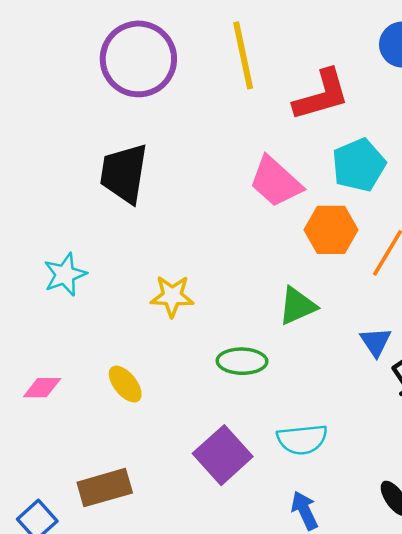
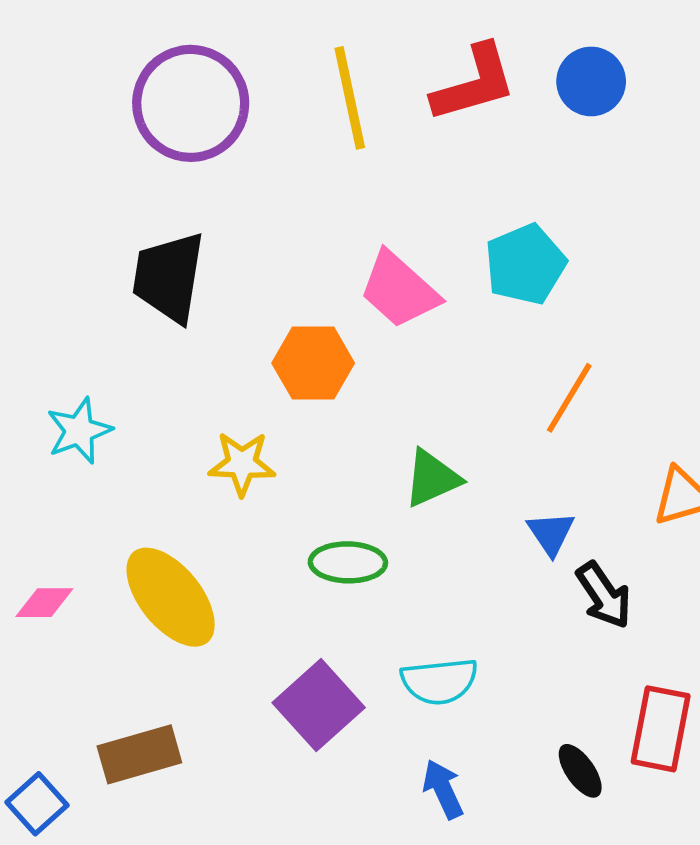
red L-shape: (321, 95) -> (474, 83), moved
orange hexagon: (331, 230) -> (313, 363), moved
yellow ellipse: (125, 384) -> (171, 597), size x1.8

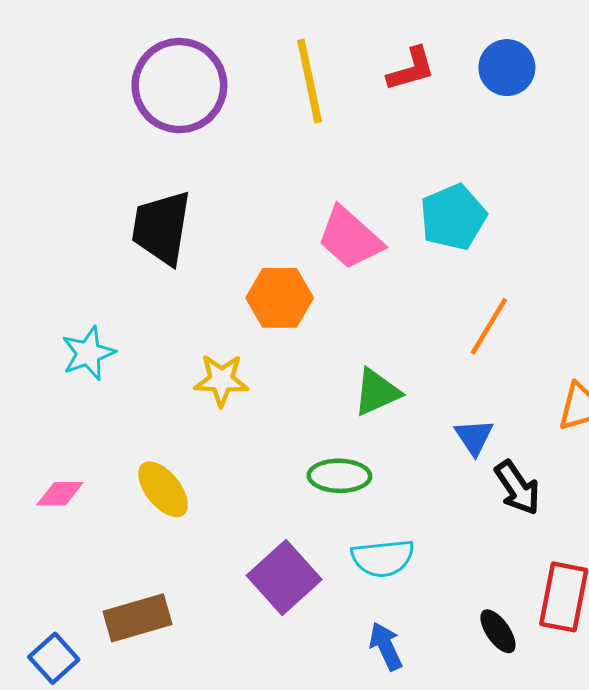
red L-shape: (474, 83) -> (411, 69), size x0.7
green ellipse: (348, 562) -> (339, 476), moved
yellow ellipse: (171, 597) -> (163, 489), size x0.7

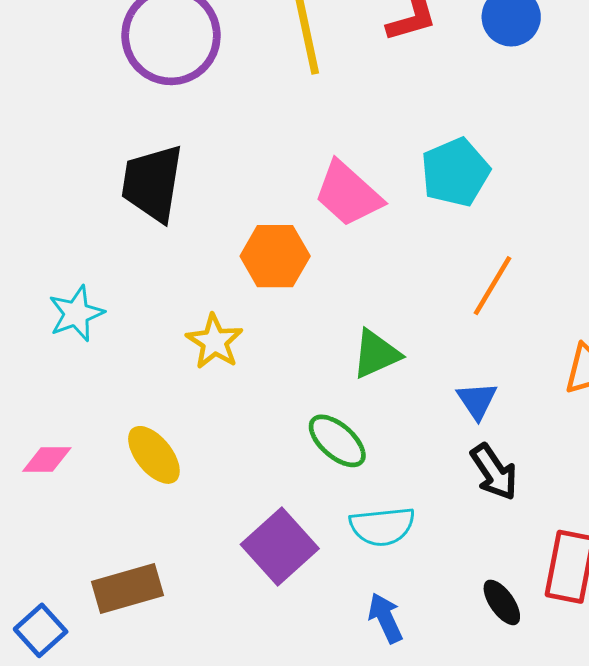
yellow star: (221, 380) -> (215, 342), turned 30
green ellipse: (339, 476) -> (337, 441), turned 40
black arrow: (517, 488) -> (494, 472), moved

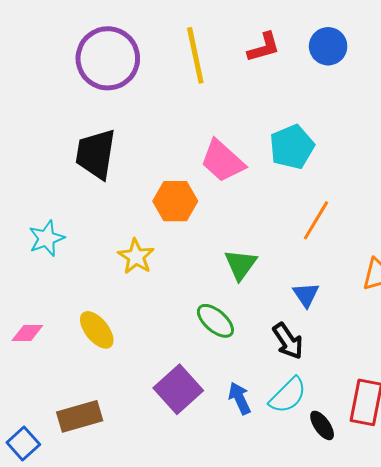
green triangle: (376, 354) -> (241, 265), turned -30
black arrow: (494, 472) -> (288, 341), moved
cyan semicircle: (382, 526) -> (288, 395), moved, turned -39
blue arrow: (385, 618) -> (240, 398), moved

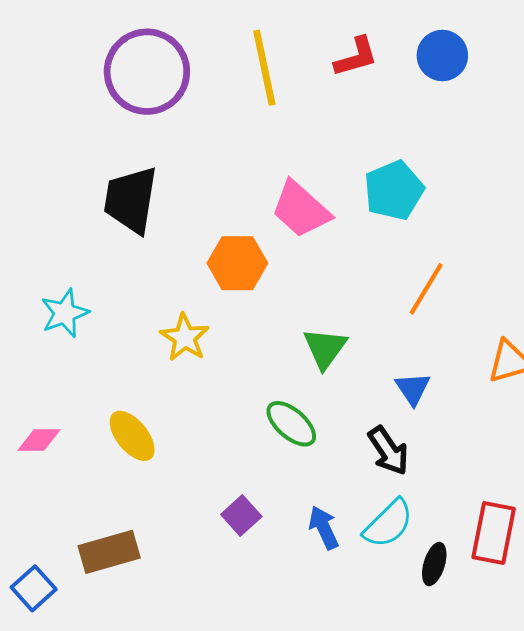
purple square: (178, 389) -> (241, 515), size x0.6
black ellipse: (322, 425) -> (434, 564), turned 52

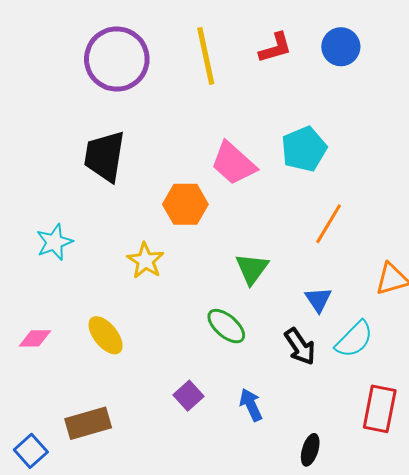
cyan semicircle: (388, 524) -> (354, 339), moved
black ellipse: (434, 564) -> (310, 450), moved

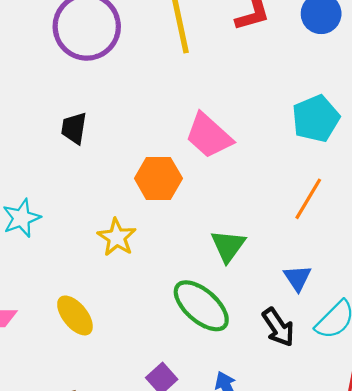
cyan pentagon: (304, 149) -> (316, 119), moved
black trapezoid: (105, 156) -> (74, 128), size x0.6
green ellipse: (226, 326) -> (201, 306), size x1.4

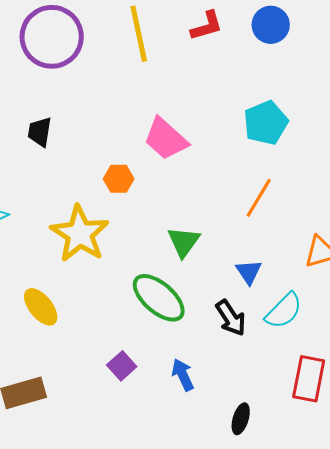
orange hexagon: (158, 178) -> (119, 179), size x0.7
yellow star: (117, 237) -> (80, 234), size x1.6

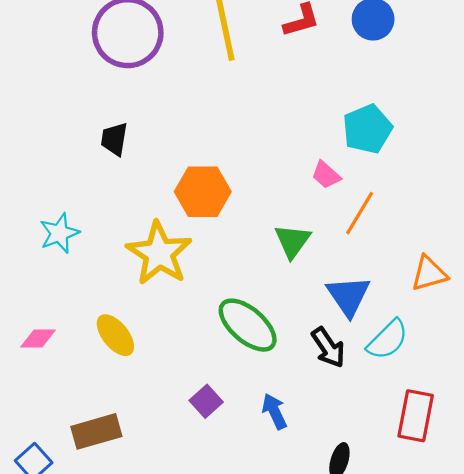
pink trapezoid: (166, 139) -> (326, 175), moved, size x0.6
orange hexagon: (119, 179) -> (203, 192), size x1.6
green triangle: (184, 242) -> (292, 241), moved
blue triangle: (249, 272) -> (348, 296), size x1.5

